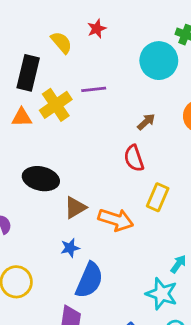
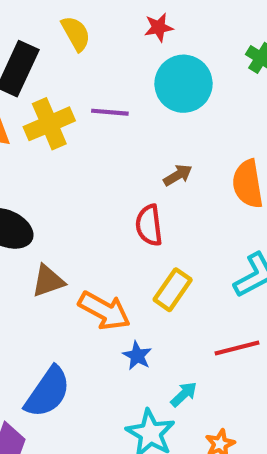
red star: (97, 29) -> (159, 27), moved
cyan circle: (159, 61) -> (184, 84), moved
blue star: (70, 248) -> (137, 356), moved, turned 30

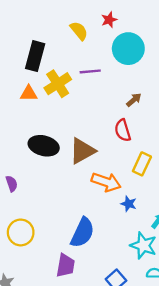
yellow semicircle: (76, 33) -> (79, 31), moved
brown triangle: (48, 281) -> (82, 151), moved, size x1.4

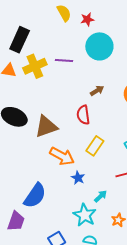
yellow semicircle: (79, 31) -> (64, 13), moved

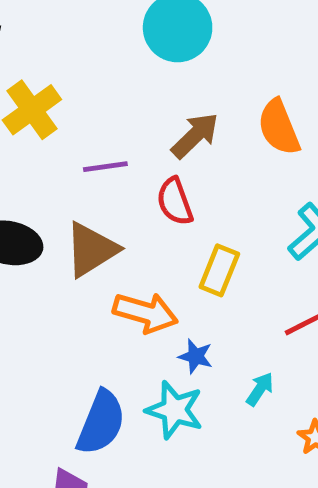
purple line: (64, 60) -> (105, 167), moved
brown arrow: (97, 91) -> (195, 136), size x1.5
cyan star: (85, 215) -> (175, 410), moved

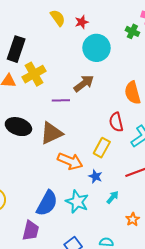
brown arrow: (195, 136) -> (84, 83), moved
red semicircle: (175, 201) -> (116, 122), moved
blue star: (196, 356) -> (95, 176), moved

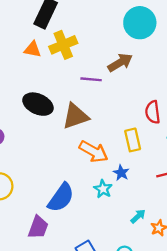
yellow rectangle: (102, 148) -> (133, 140), turned -48
cyan arrow: (113, 197) -> (138, 216), moved
cyan star: (77, 202) -> (103, 189), moved, size x0.7

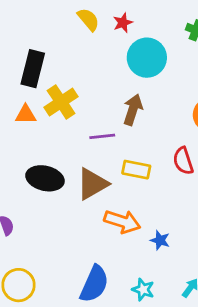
brown arrow: (120, 63) -> (133, 110), turned -30
yellow rectangle: (133, 140) -> (136, 170), moved, turned -55
cyan star: (103, 189) -> (143, 290), moved

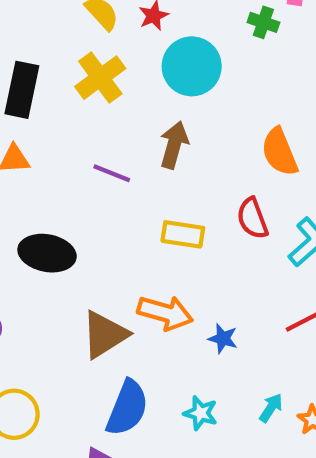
yellow cross: (61, 102) -> (100, 78), moved
purple line: (102, 136) -> (112, 173), moved, turned 30
brown triangle: (92, 184) -> (105, 335), moved

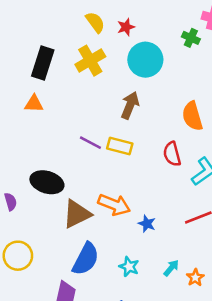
purple line: (112, 173) -> (90, 143), moved
yellow rectangle: (183, 234) -> (120, 146), moved
black ellipse: (47, 253) -> (47, 182), moved

